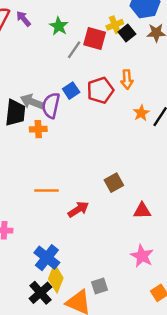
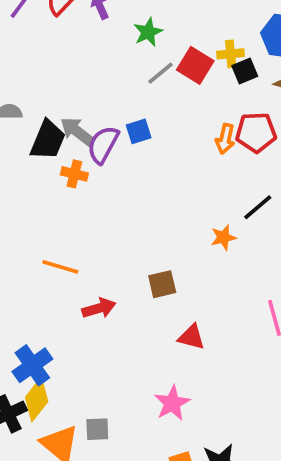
red pentagon: (100, 90) -> (256, 132), moved
orange star: (141, 113) -> (223, 237), moved

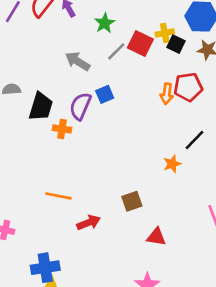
black square: (245, 71) -> (176, 44), turned -36
gray arrow: (77, 131) -> (78, 61), moved
blue cross: (32, 365) -> (45, 268), turned 32

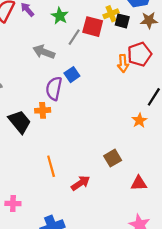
black trapezoid: (41, 107) -> (20, 122), moved, turned -45
orange line: (58, 196) -> (51, 166), turned 75

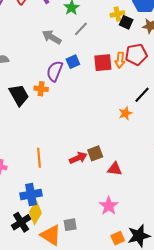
red square: (93, 27) -> (103, 63), moved, turned -30
brown square: (113, 158) -> (95, 153), moved
orange line: (51, 166) -> (39, 158), moved
red arrow: (81, 183) -> (78, 158), moved

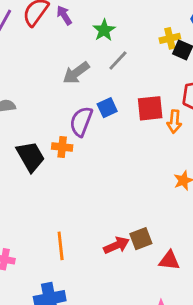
gray arrow: (52, 37) -> (76, 73), turned -66
orange arrow: (120, 60) -> (174, 122), moved

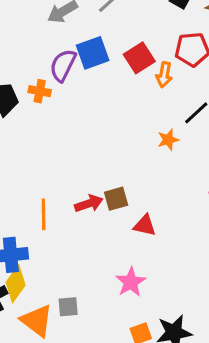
blue square: (107, 108) -> (93, 53), size x1.5
red square: (150, 108) -> (139, 58), turned -32
orange line: (61, 246) -> (44, 214), moved

